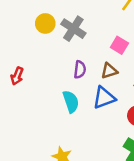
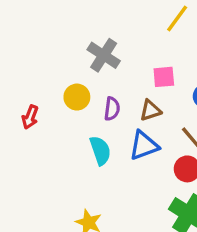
yellow circle: (45, 23) -> (77, 97), moved
pink square: (119, 45) -> (164, 77), turned -36

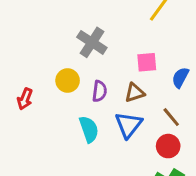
blue triangle: (144, 146) -> (129, 125), turned -32

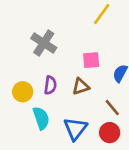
yellow circle: (68, 81) -> (23, 92), moved
blue triangle: (129, 125) -> (75, 129), moved

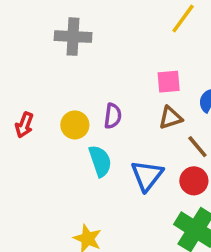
gray cross: (44, 43) -> (73, 37), moved, turned -30
brown triangle: (81, 86) -> (170, 118), moved

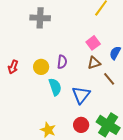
pink square: (169, 82) -> (93, 43), turned -32
red circle: (194, 181) -> (81, 125), moved

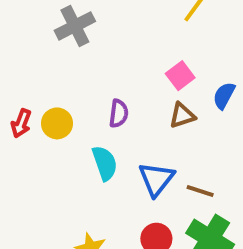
gray cross: (40, 18) -> (75, 26), turned -30
yellow circle: (41, 67) -> (57, 123), moved
brown line: (109, 79) -> (200, 191), moved, turned -32

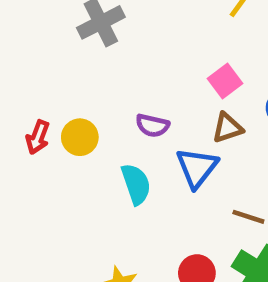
purple semicircle: (119, 113) -> (152, 125), turned 96
blue triangle: (156, 179) -> (197, 168), moved

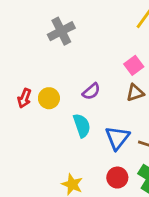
purple semicircle: (152, 125) -> (91, 91), turned -54
blue triangle: (197, 168) -> (117, 138), moved

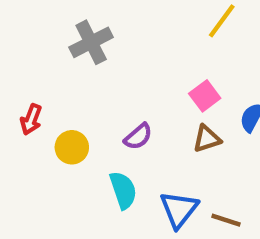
red arrow: (24, 98) -> (31, 119), moved

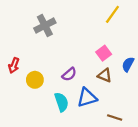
brown triangle: (207, 139) -> (105, 75), turned 40
blue triangle: (179, 209) -> (87, 98), moved, turned 35

